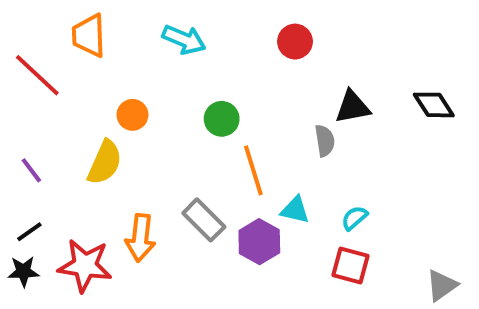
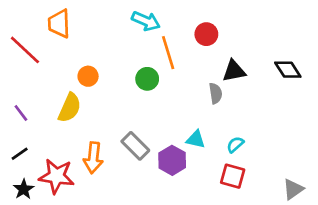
cyan arrow: (184, 40) -> (146, 21), moved
red circle: (295, 42) -> (206, 34), moved
orange line: (253, 170) -> (168, 53), moved
black star: (23, 271) -> (24, 189), moved, turned -30

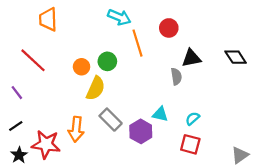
red line: (25, 50) -> (33, 60), moved
orange circle: (88, 76) -> (82, 67), moved
green circle: (147, 79) -> (107, 61), moved
yellow semicircle: (70, 108) -> (96, 88), moved

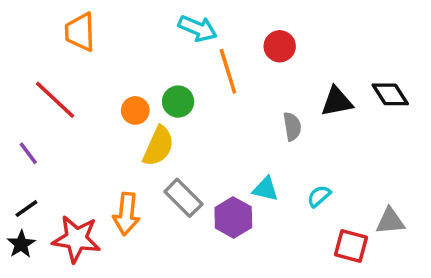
black triangle: (191, 58) -> (337, 102), moved
red square: (190, 144) -> (351, 246), moved
black star: (19, 155) -> (21, 244), moved
gray triangle: (240, 155) -> (390, 221), moved, turned 30

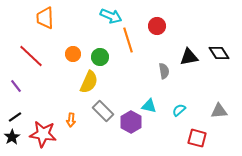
orange circle: (135, 110) -> (73, 54), moved
orange arrow: (126, 214) -> (71, 120), size x0.6
gray triangle: (390, 221) -> (219, 111), moved

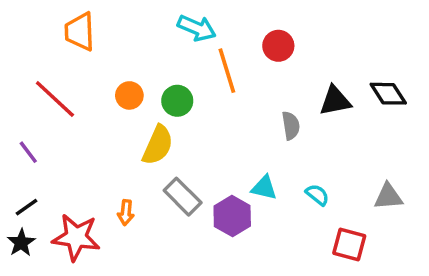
cyan semicircle: (179, 110) -> (317, 195), turned 80

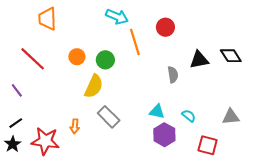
purple hexagon: (232, 216) -> (164, 135), moved

